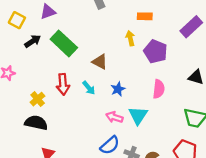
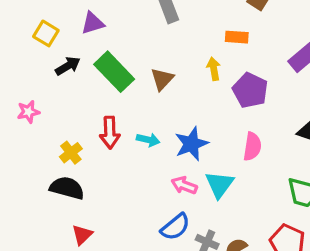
brown triangle: (100, 62) -> (162, 79), moved, turned 42
cyan arrow: (89, 88) -> (148, 140), turned -40
blue star: (118, 89) -> (191, 144), size x1.5

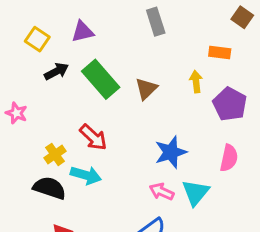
pink star: (28, 112) -> (16, 113), turned 30
red arrow: (110, 133) -> (93, 137), turned -48
cyan arrow: (148, 140) -> (86, 175), moved, size x1.4

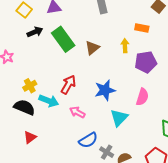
purple pentagon: (230, 104) -> (146, 62), turned 30
red arrow: (93, 137) -> (68, 85), moved, turned -108
pink arrow: (162, 192) -> (77, 112), moved

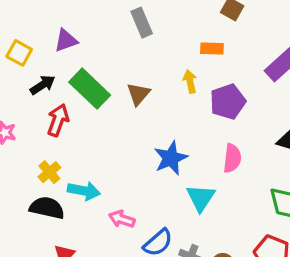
red arrow: (68, 85) -> (58, 120), moved
pink arrow: (77, 112) -> (122, 219), moved

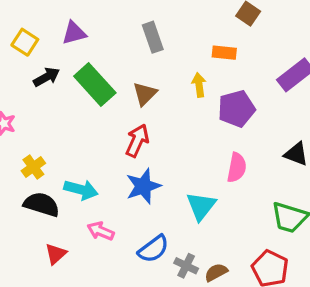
gray rectangle: (142, 23) -> (153, 37), moved
red arrow: (58, 120) -> (137, 141), moved
blue star: (171, 158) -> (143, 186), moved
yellow cross: (49, 172) -> (33, 167), moved
pink arrow: (122, 219) -> (101, 231), moved

